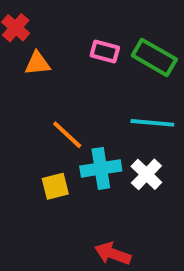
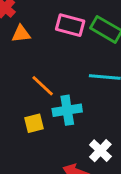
pink rectangle: (105, 52) -> (70, 25), size x1.4
white cross: (146, 174) -> (100, 151), moved

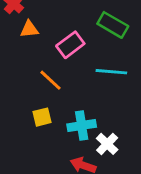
pink rectangle: (70, 25) -> (70, 45), moved, turned -52
cyan cross: (67, 110) -> (82, 126), moved

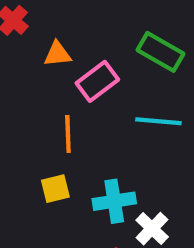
orange triangle: (29, 29) -> (57, 54), moved
orange line: (50, 80) -> (68, 134), turned 45

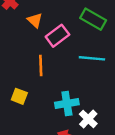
orange triangle: (57, 54) -> (35, 20), turned 49
yellow square: (55, 189) -> (19, 96), moved, turned 35

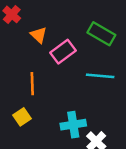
orange line: (41, 65) -> (32, 84), moved
yellow square: (19, 96) -> (22, 117), turned 35

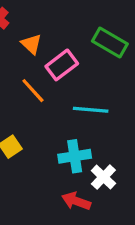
cyan line: (100, 76) -> (91, 110), moved
orange line: (32, 84) -> (33, 91), moved, turned -40

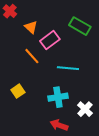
white cross: (103, 177) -> (85, 109), moved

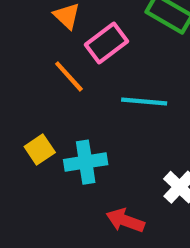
cyan cross: (58, 97) -> (86, 162), moved

